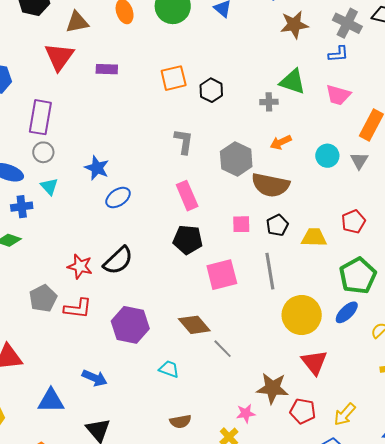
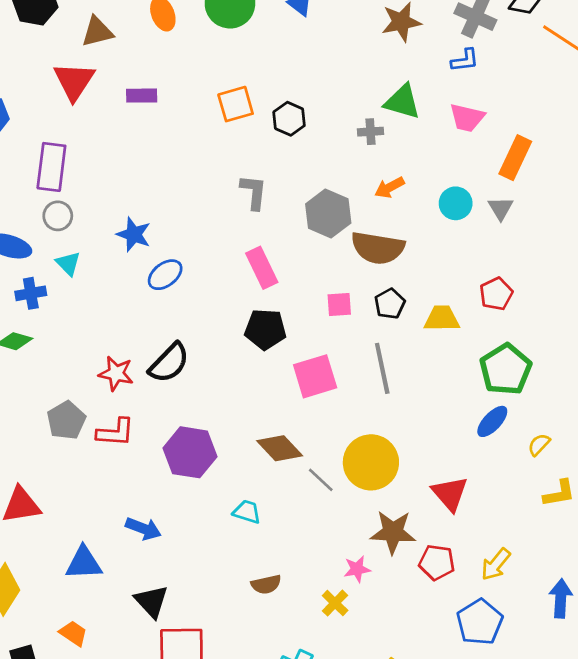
yellow circle: (302, 315) -> (371, 462), moved

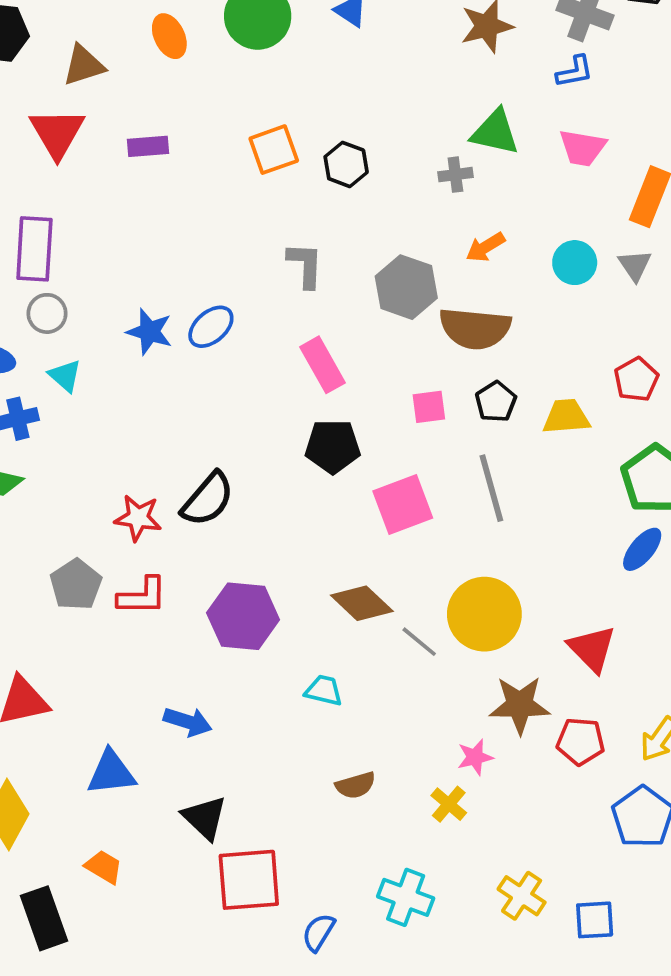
blue ellipse: (165, 275) -> (211, 327), moved

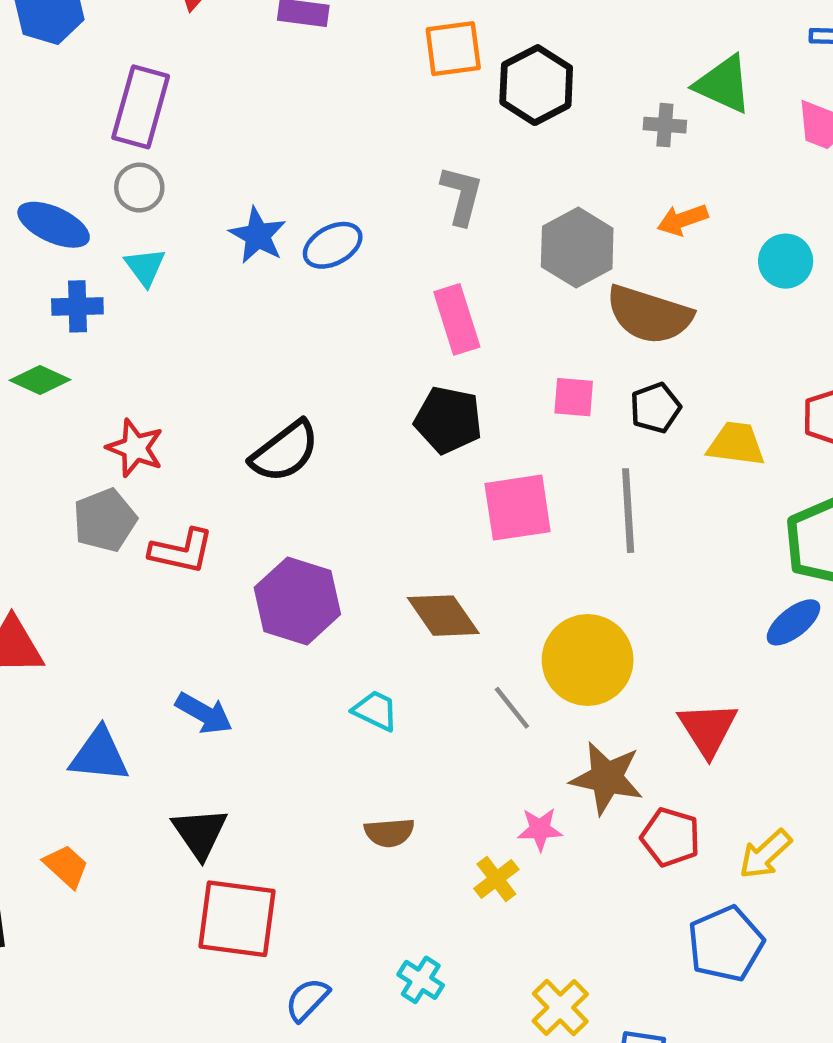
black hexagon: (346, 164) -> (536, 85), size x1.4
red star: (138, 518) -> (135, 448), moved
gray line: (419, 642) -> (512, 708), moved
cyan cross: (406, 897) -> (421, 980), size x0.7

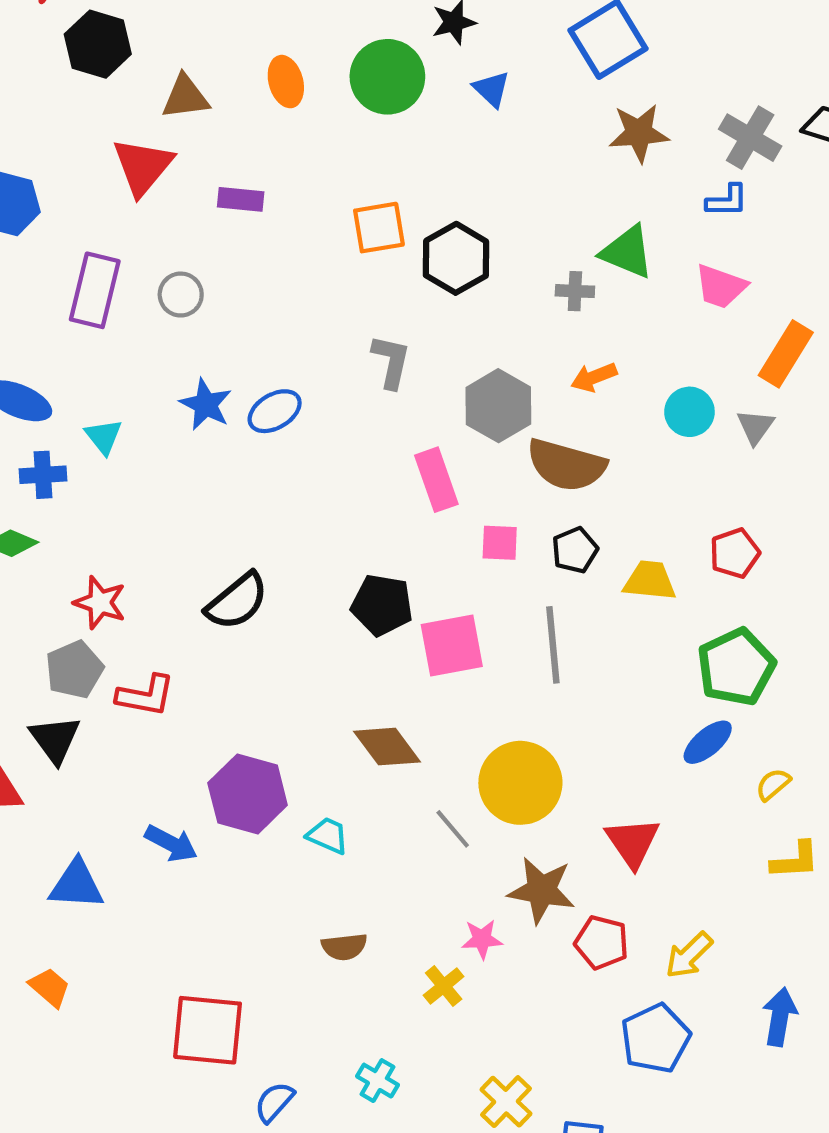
gray circle: (139, 188) -> (181, 295), moved
pink rectangle: (457, 319) -> (436, 480), moved
black pentagon: (448, 420) -> (382, 605), moved
purple hexagon: (297, 601) -> (248, 794), moved
black triangle: (200, 833) -> (55, 739), moved

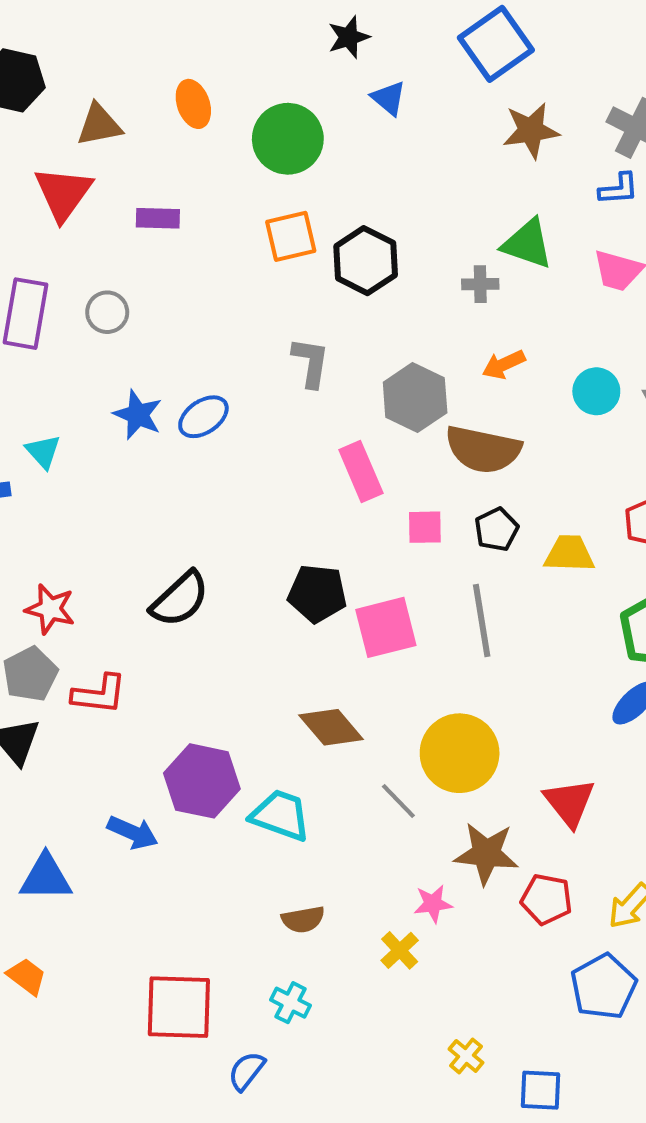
green circle: (387, 77) -> (288, 139), moved
cyan trapezoid: (328, 836) -> (280, 815), size x1.5
cyan cross: (377, 1081) -> (291, 1003), moved
yellow cross: (506, 1102) -> (466, 1056), size x0.7

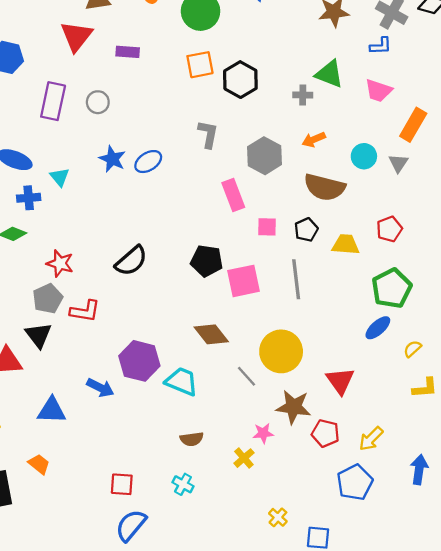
brown semicircle: (483, 449) -> (325, 187), moved
red square: (179, 1007) -> (122, 484), size x0.6
blue semicircle: (247, 1071) -> (131, 525), moved, size x1.5

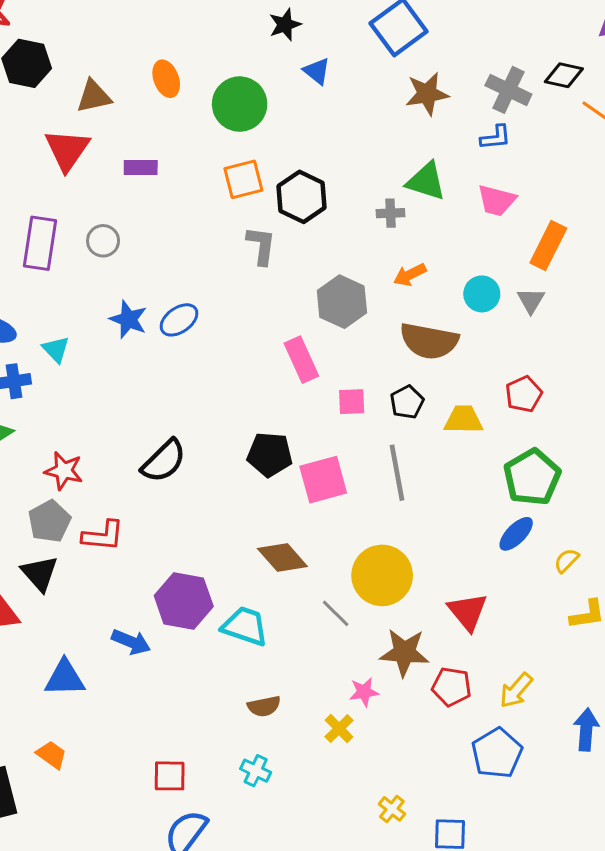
gray L-shape: (208, 134) -> (261, 246), moved

